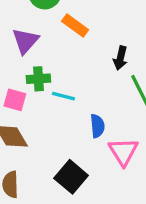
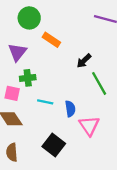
black arrow: (120, 58) -> (84, 61), turned 35
cyan line: (64, 96) -> (45, 102), moved

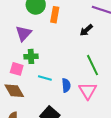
orange rectangle: (51, 40) -> (55, 15), moved, turned 63
black arrow: (84, 61) -> (86, 30), moved
pink triangle: (89, 126) -> (88, 91), moved

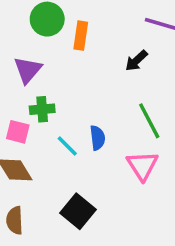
cyan line: (45, 78) -> (67, 146), turned 32
blue semicircle: (66, 85) -> (97, 138), moved

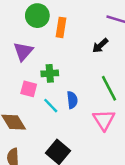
green cross: (42, 109) -> (50, 73), moved
pink square: (18, 132) -> (29, 89), moved

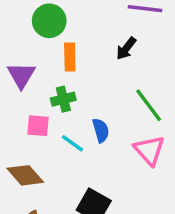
green circle: (37, 16) -> (49, 21), moved
orange rectangle: (61, 27) -> (70, 57), moved

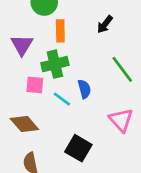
green cross: (63, 99) -> (55, 64), size x1.4
pink triangle: (149, 150) -> (121, 120), moved

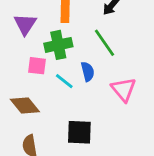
green line: (122, 69) -> (104, 43), moved
pink triangle: (121, 120) -> (124, 89), moved
black square: (78, 148) -> (79, 132), turned -30

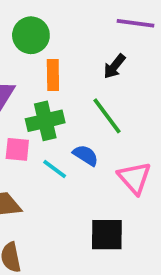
blue semicircle: (88, 72) -> (86, 155), turned -42
black square: (79, 132) -> (107, 235), moved

